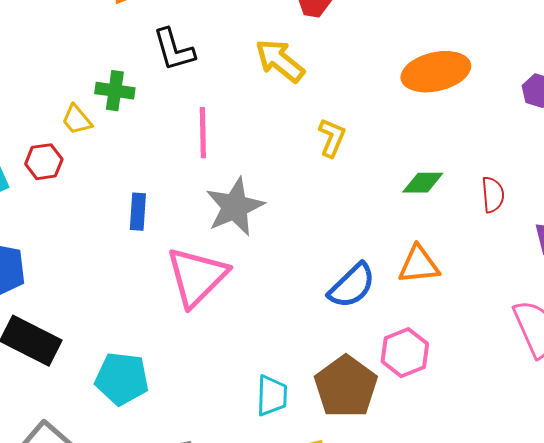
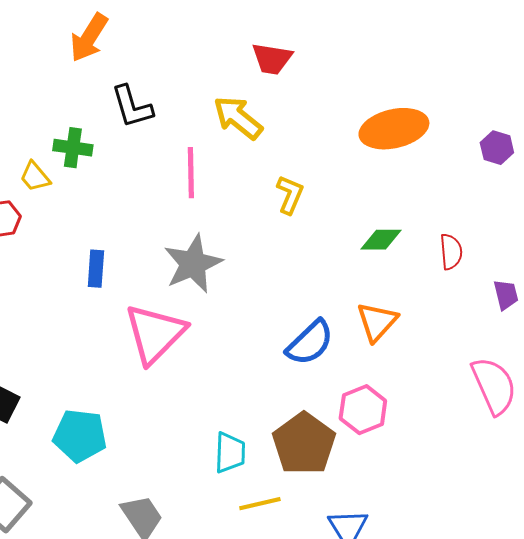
pink line: (203, 133) -> (191, 173), moved
orange triangle: (419, 265) -> (377, 322), turned -42

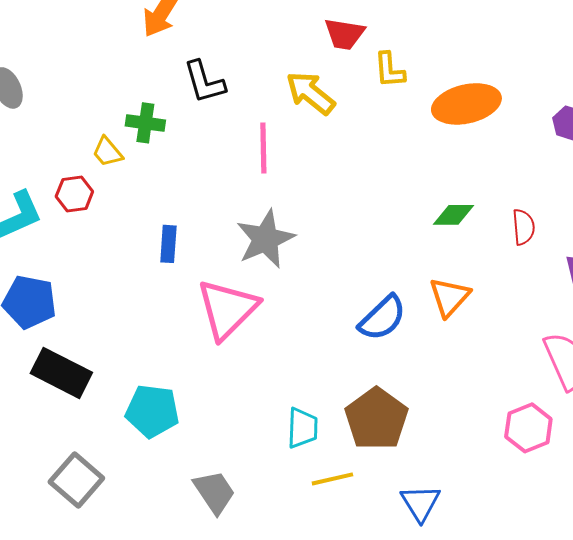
yellow L-shape: (290, 195) -> (389, 70), moved, turned 153
pink hexagon: (363, 410) -> (528, 428), moved

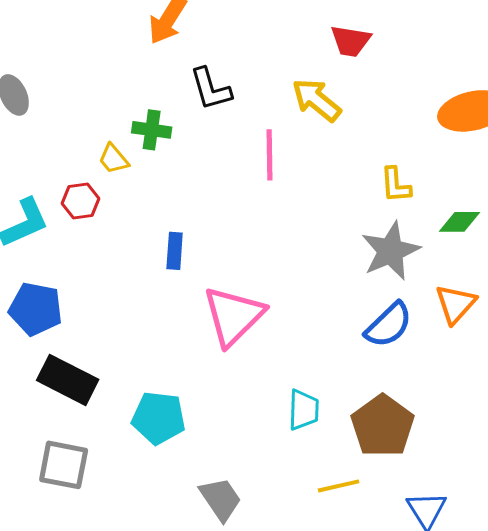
yellow L-shape: (389, 70) -> (396, 185), moved
gray star: (265, 239) -> (391, 251), moved
cyan trapezoid: (302, 428) -> (304, 410), moved
gray square: (76, 480) -> (64, 465), moved, turned -30

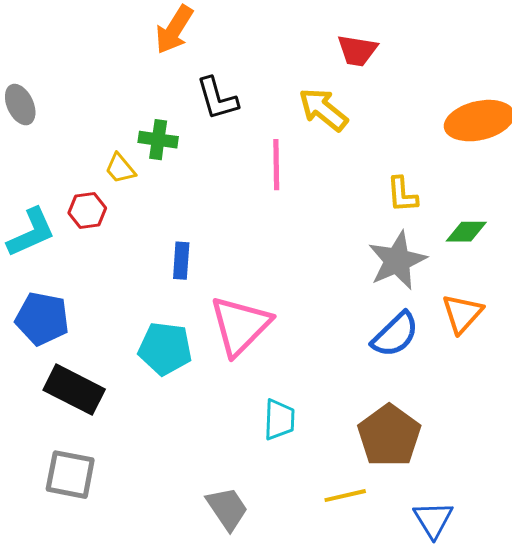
cyan trapezoid: (304, 410) -> (279, 420), moved
cyan pentagon: (159, 418) -> (165, 349), moved

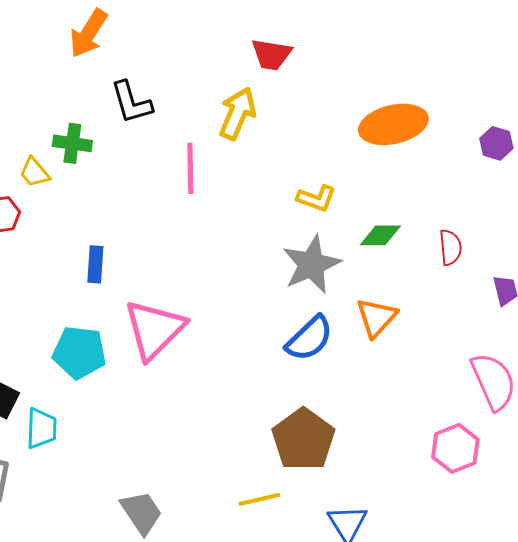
yellow arrow: (323, 110) -> (237, 113), turned 74
yellow L-shape: (402, 195) -> (316, 198), turned -66
cyan trapezoid: (279, 420) -> (41, 428), moved

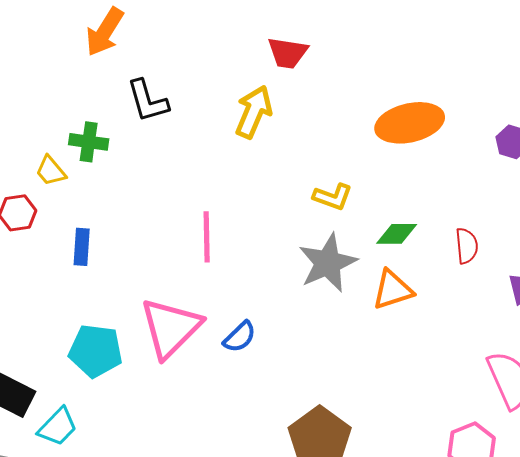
pink line: (190, 168) -> (207, 237), moved
blue rectangle: (95, 264) -> (82, 247), moved
orange triangle: (376, 317) -> (393, 290), moved, turned 30
blue semicircle: (309, 338) -> (240, 337), moved, size x0.7
cyan trapezoid: (41, 428) -> (58, 427), turned 42

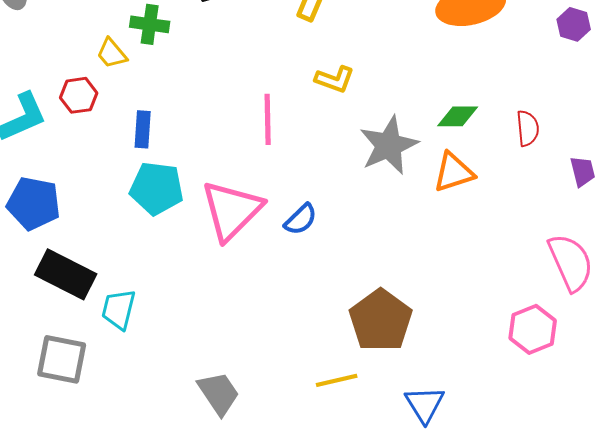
yellow L-shape: (333, 197) -> (335, 79), moved
cyan pentagon: (96, 351) -> (157, 188), moved
cyan trapezoid: (58, 427) -> (119, 309), turned 150

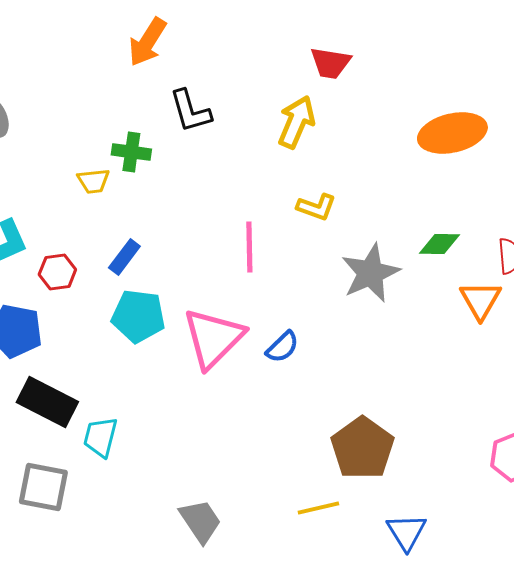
yellow trapezoid: (112, 53) -> (93, 181), turned -56
red hexagon: (79, 95) -> (57, 272), moved
blue rectangle: (143, 129) -> (124, 257), turned 33
orange triangle: (454, 172) -> (480, 300), moved, turned -42

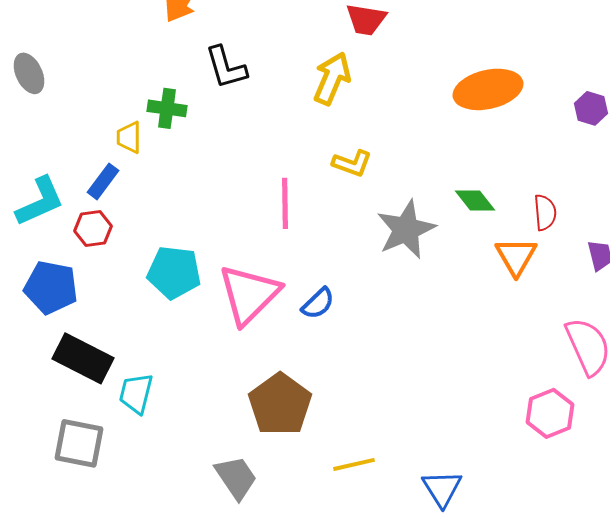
yellow trapezoid: (93, 181) -> (129, 137), turned 96
green diamond: (439, 244) -> (475, 200), turned 51
blue rectangle: (124, 257) -> (103, 181), moved
brown pentagon: (362, 448) -> (280, 404), moved

